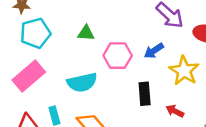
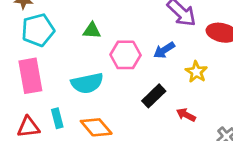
yellow star: (184, 71) -> (196, 72), size x0.7
pink rectangle: (29, 76) -> (30, 76), turned -60
black rectangle: (145, 94) -> (154, 96), turned 50

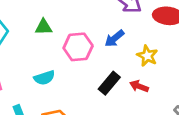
cyan semicircle: (87, 83) -> (44, 78), size x0.7
red arrow: (186, 115) -> (139, 86), moved

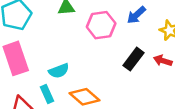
cyan semicircle: (44, 78) -> (59, 71), moved

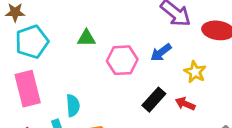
cyan semicircle: (59, 71) -> (73, 106), turned -78

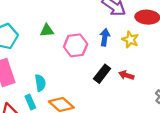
blue arrow: (161, 53) -> (105, 37), turned 140
yellow star: (195, 72) -> (130, 40), moved

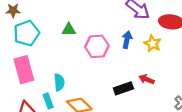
black rectangle: (102, 74) -> (123, 88), moved, turned 30

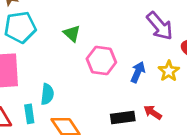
green triangle: (69, 30) -> (72, 34), turned 32
blue arrow: (127, 40) -> (138, 72), moved

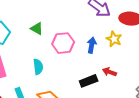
cyan semicircle: (47, 94) -> (38, 67), moved

